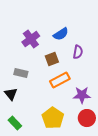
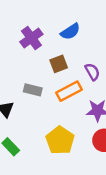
purple semicircle: (78, 52) -> (92, 72), moved, turned -40
gray rectangle: (21, 73) -> (33, 90), moved

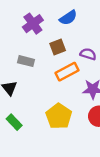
purple semicircle: (92, 72) -> (88, 54), turned -42
gray rectangle: (33, 90) -> (26, 61), moved

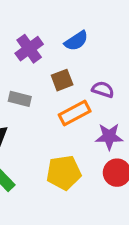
yellow pentagon: (59, 116) -> (64, 173), turned 30

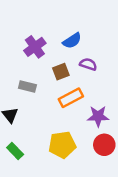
purple semicircle: (103, 89) -> (88, 64), moved

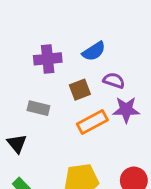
purple cross: (35, 47) -> (48, 59), turned 30
purple star: (98, 116) -> (126, 110), moved

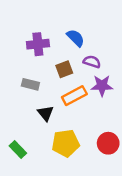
blue semicircle: (94, 51) -> (76, 38), turned -102
black triangle: (17, 144) -> (45, 113), moved

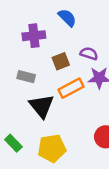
blue semicircle: (76, 38) -> (67, 18), moved
black triangle: (45, 113) -> (42, 106), size x1.5
yellow pentagon: (66, 143) -> (52, 148), moved

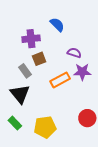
brown square: (61, 61) -> (39, 59), moved
gray rectangle: (26, 77) -> (25, 71), turned 40
black triangle: (42, 106) -> (20, 94), moved

